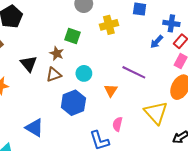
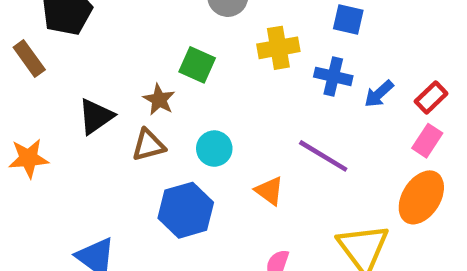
blue cross: (171, 23) -> (333, 76), moved
black triangle: (29, 64) -> (96, 116), turned 30
orange triangle: (111, 90) -> (269, 191), turned -32

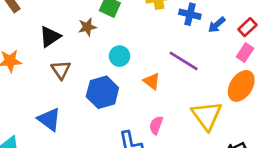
brown star: (159, 100) -> (87, 27), turned 30
brown triangle: (148, 145) -> (61, 70), moved, turned -50

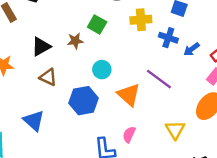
brown triangle: (61, 70) -> (48, 77), turned -36
orange triangle: (152, 81) -> (129, 95), size x1.5
yellow triangle: (207, 116) -> (175, 130), size x0.7

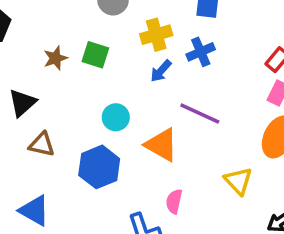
blue cross: (168, 38) -> (201, 52), turned -30
brown star: (75, 41) -> (55, 58), moved
blue arrow: (192, 49) -> (161, 71), moved

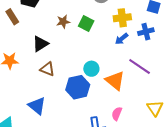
cyan circle: (116, 117) -> (91, 69), moved

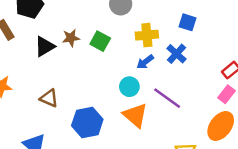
blue cross: (146, 32) -> (177, 54), turned -35
black triangle: (40, 44) -> (45, 46), moved
cyan circle: (91, 69) -> (129, 87), moved

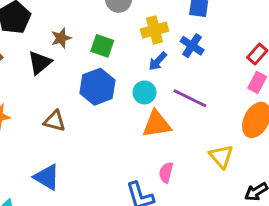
brown star: (71, 38) -> (61, 38), moved
orange triangle: (135, 115) -> (157, 124), turned -40
blue hexagon: (87, 122) -> (97, 87), moved

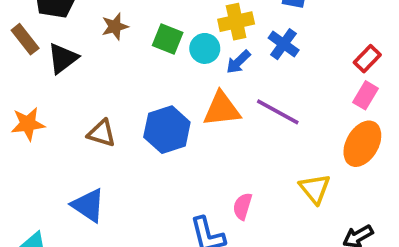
black triangle: (40, 63) -> (63, 58), moved
blue hexagon: (97, 87) -> (167, 130), moved
cyan circle: (144, 92) -> (205, 48), moved
orange triangle: (157, 124) -> (222, 109), moved

